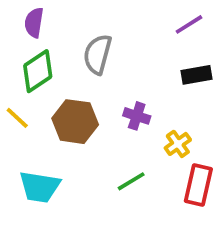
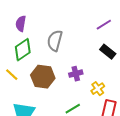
black rectangle: (196, 75) -> (108, 52), turned 49
purple cross: (137, 116) -> (76, 74), turned -32

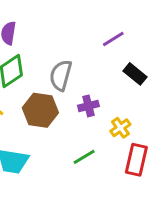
purple line: (104, 25) -> (113, 39), moved
gray semicircle: (55, 41) -> (61, 75), moved

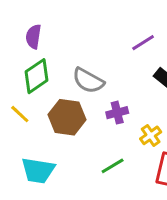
gray semicircle: (61, 75) -> (88, 81), turned -76

